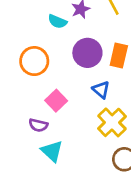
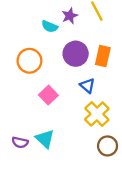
purple semicircle: (38, 125) -> (20, 142), moved

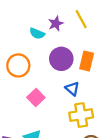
yellow cross: (97, 114) -> (81, 115), turned 35

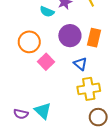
pink square: (36, 97) -> (46, 62), moved

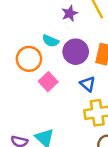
cyan semicircle: (47, 12) -> (51, 41), moved

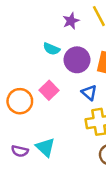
orange circle: (29, 59) -> (20, 101), moved

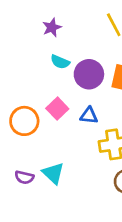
purple star: (71, 21) -> (52, 27), moved
blue triangle: (89, 93) -> (89, 115), moved, turned -35

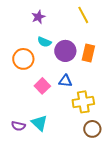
pink square: (57, 109) -> (42, 86), moved
orange circle: (24, 121) -> (23, 59), moved

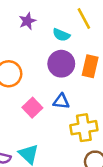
cyan semicircle: (44, 42) -> (61, 35), moved

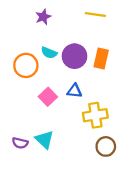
yellow line: (84, 19) -> (95, 14), turned -54
cyan semicircle: (61, 35) -> (49, 53), moved

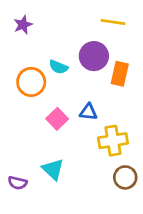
purple star: (43, 17) -> (23, 25), moved
purple circle: (75, 56) -> (94, 56), moved
purple semicircle: (20, 143) -> (18, 183), moved

